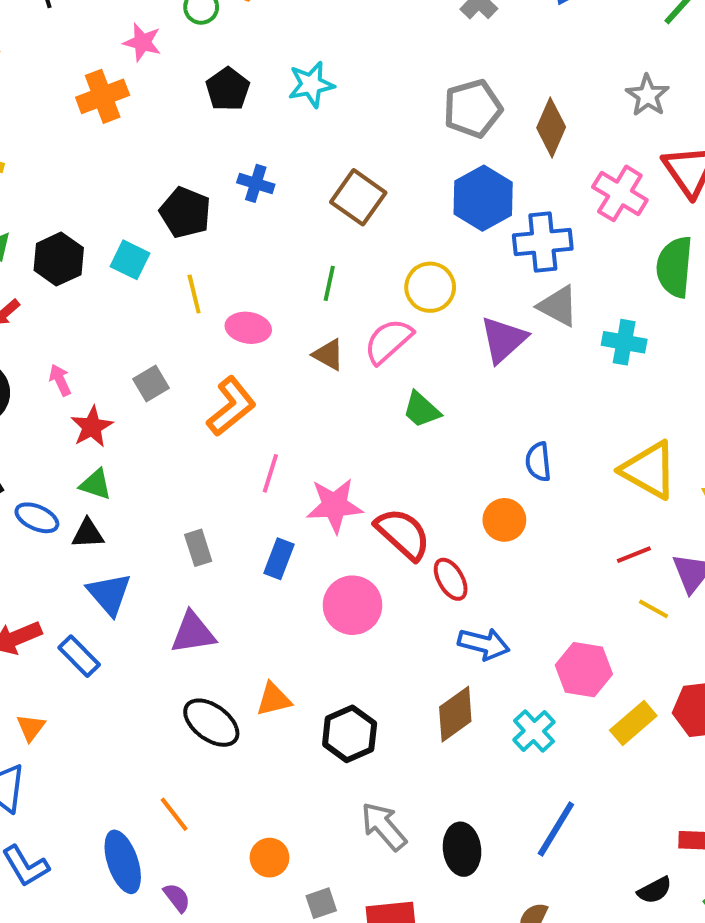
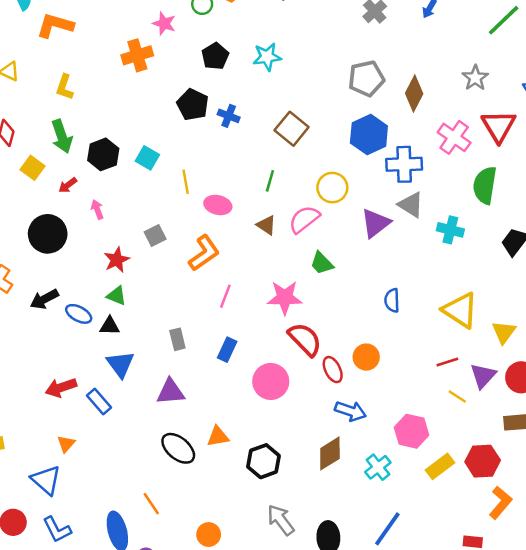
black pentagon: (185, 212) -> (193, 105), moved
pink arrow: (60, 380) -> (97, 209), moved
pink star: (335, 505) -> (285, 298), moved
orange circle: (504, 520) -> (366, 357), moved

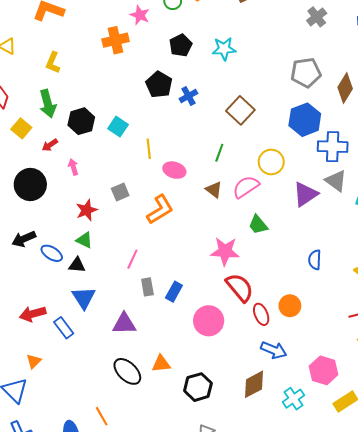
blue cross: (229, 116) -> (188, 96), turned 36
pink line: (225, 296) -> (132, 259), moved
gray rectangle: (177, 339) -> (147, 287), moved

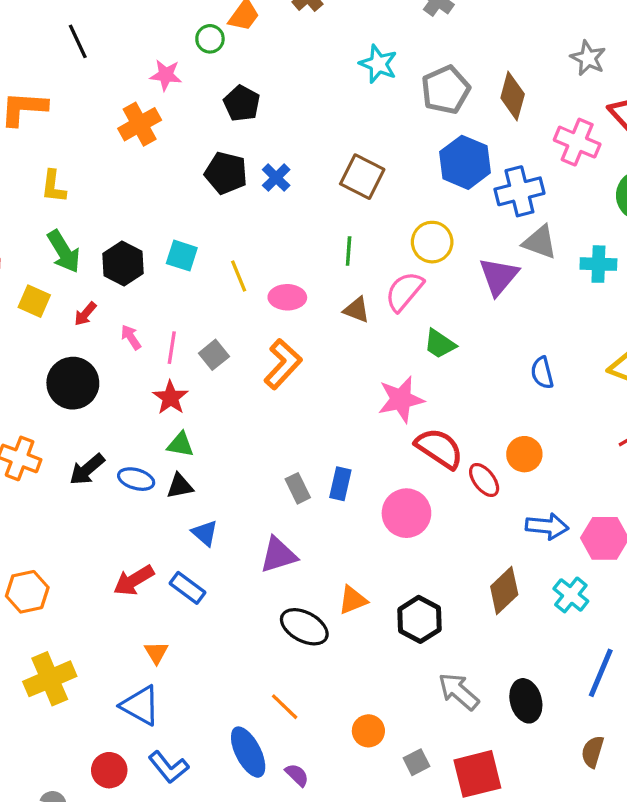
cyan star: (224, 49) -> (378, 64), moved, turned -30
pink line: (132, 259) -> (172, 348), moved
blue triangle: (84, 298) -> (205, 533), size x0.7
blue arrow: (274, 350) -> (547, 526), moved

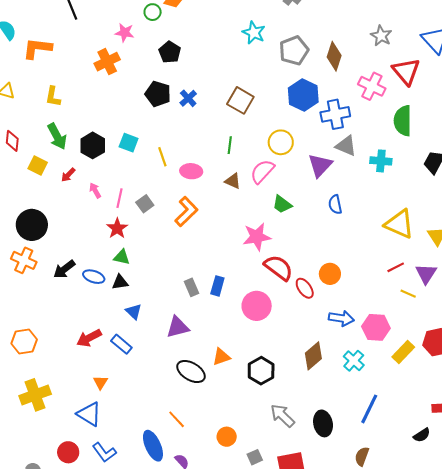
blue semicircle: (542, 373) -> (335, 204), moved
black circle: (73, 383) -> (32, 225), moved

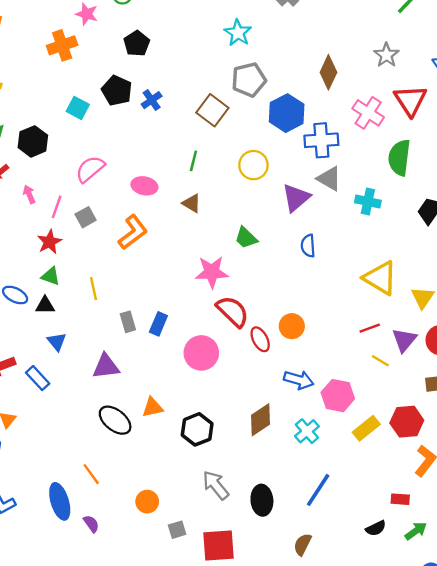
gray pentagon: (294, 50) -> (249, 80), moved
cyan square: (129, 143) -> (78, 108), moved
yellow line: (162, 157) -> (94, 289), moved
pink semicircle: (262, 171) -> (90, 169), moved

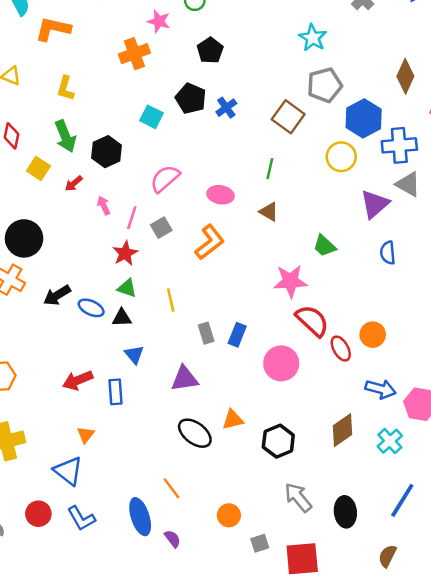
yellow circle: (253, 165) -> (341, 157), moved
blue rectangle: (38, 378) -> (115, 392), turned 40

